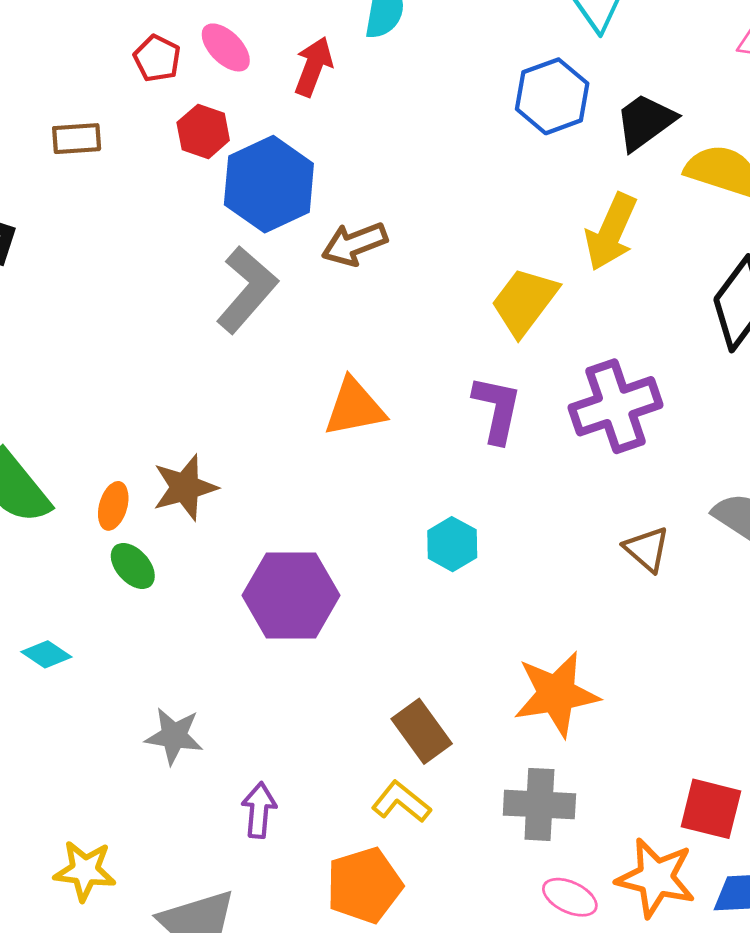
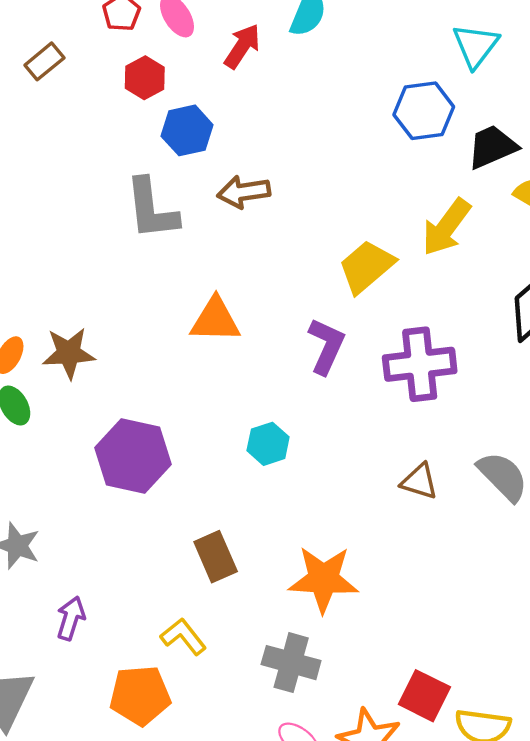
brown rectangle: (77, 139) -> (44, 61), turned -48
blue hexagon: (269, 184) -> (187, 130), size x0.7
gray L-shape: (247, 290) -> (152, 209), turned 120
brown triangle: (647, 549) -> (419, 481), turned -36
brown rectangle: (422, 731) -> (216, 557), moved

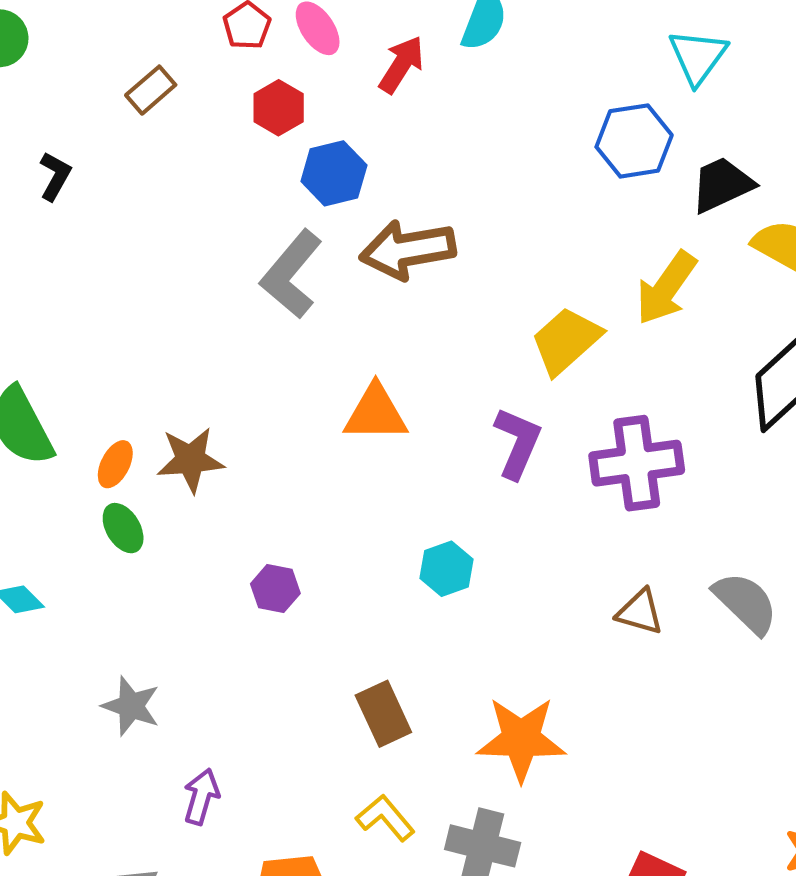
brown arrow: (244, 192) -> (408, 250), size x1.4
gray L-shape: (152, 209) -> (291, 274), turned 48
purple hexagon: (133, 456) -> (275, 589), size x0.5
yellow L-shape: (183, 637) -> (385, 818), moved

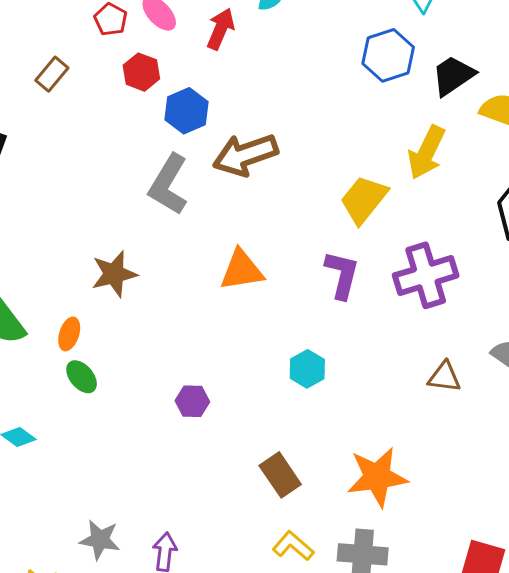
brown star: (191, 460) -> (114, 274), moved
gray star: (131, 706) -> (100, 540), moved

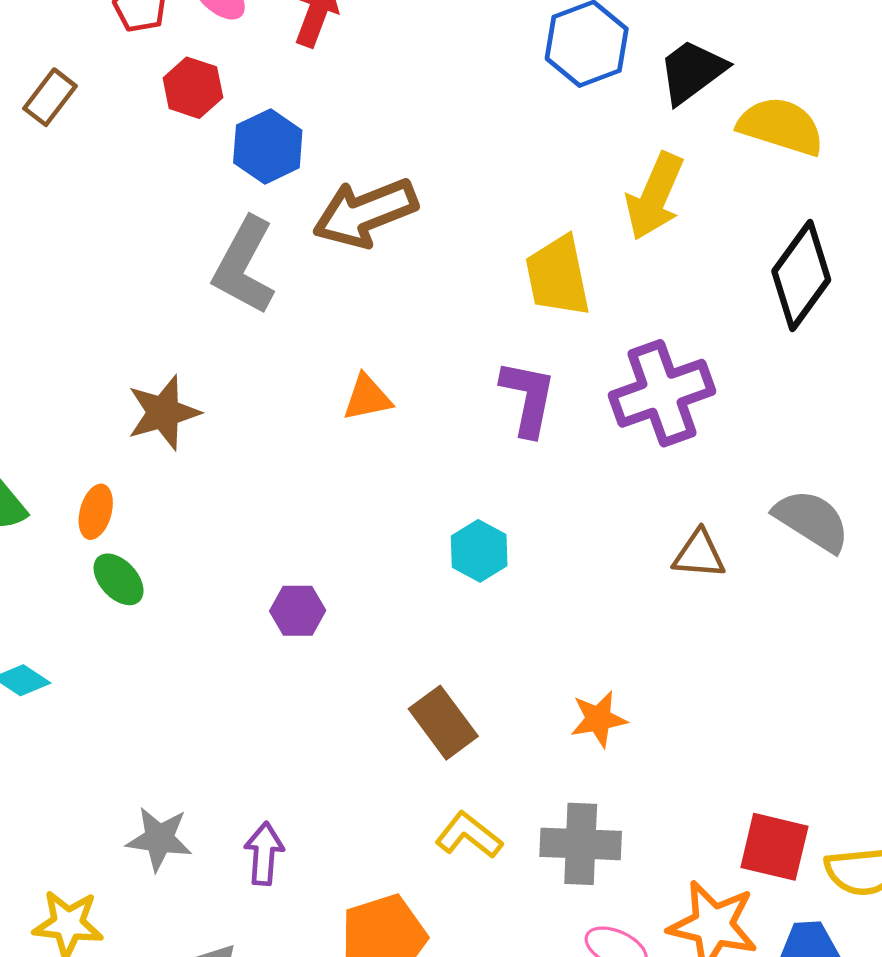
yellow trapezoid: (364, 200) -> (558, 276), turned -48
orange triangle: (242, 270) -> (367, 398), size x0.7
orange star: (377, 477) -> (599, 719), size x0.6

